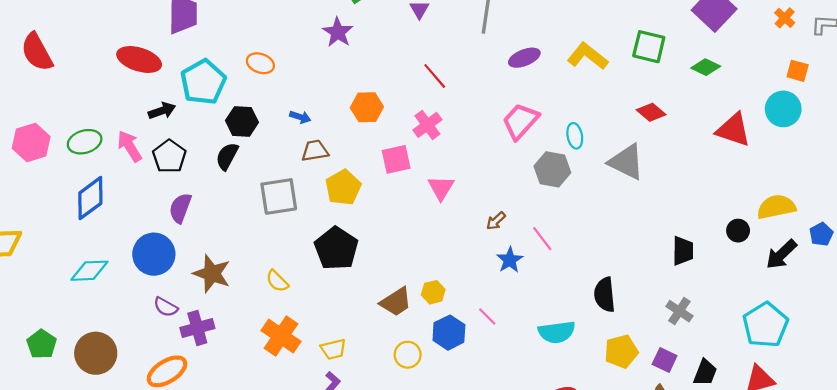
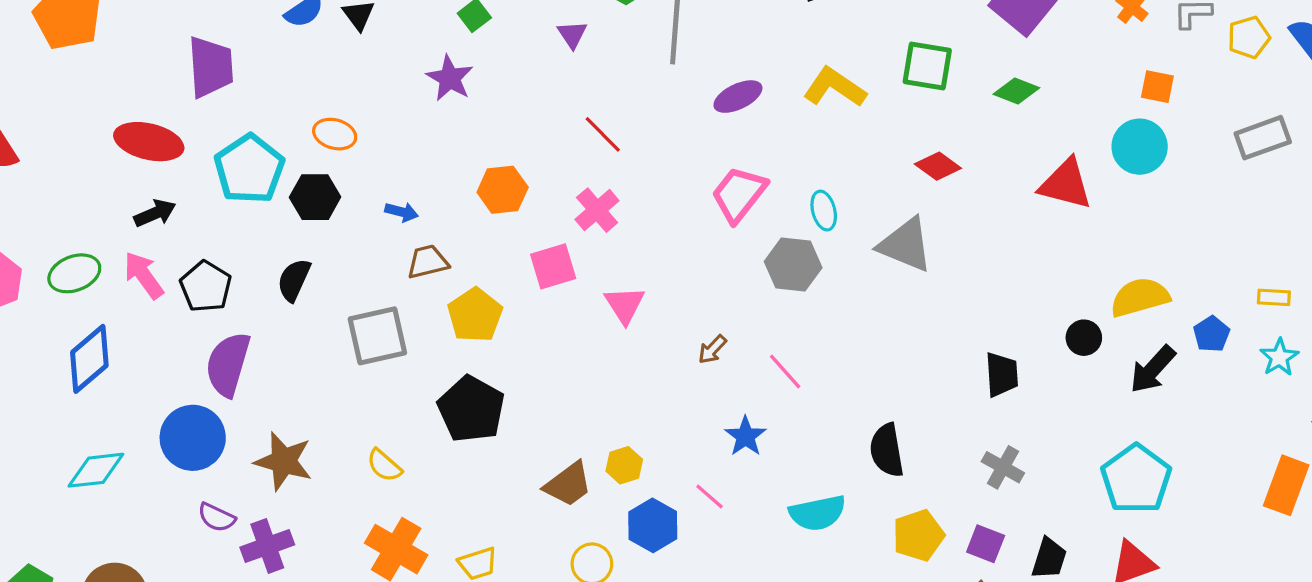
black arrow: (162, 111) -> (155, 213), moved
black hexagon: (242, 121) -> (315, 197), moved
purple semicircle: (180, 208) -> (228, 364), size x1.4
blue star: (510, 260) -> (745, 436), moved

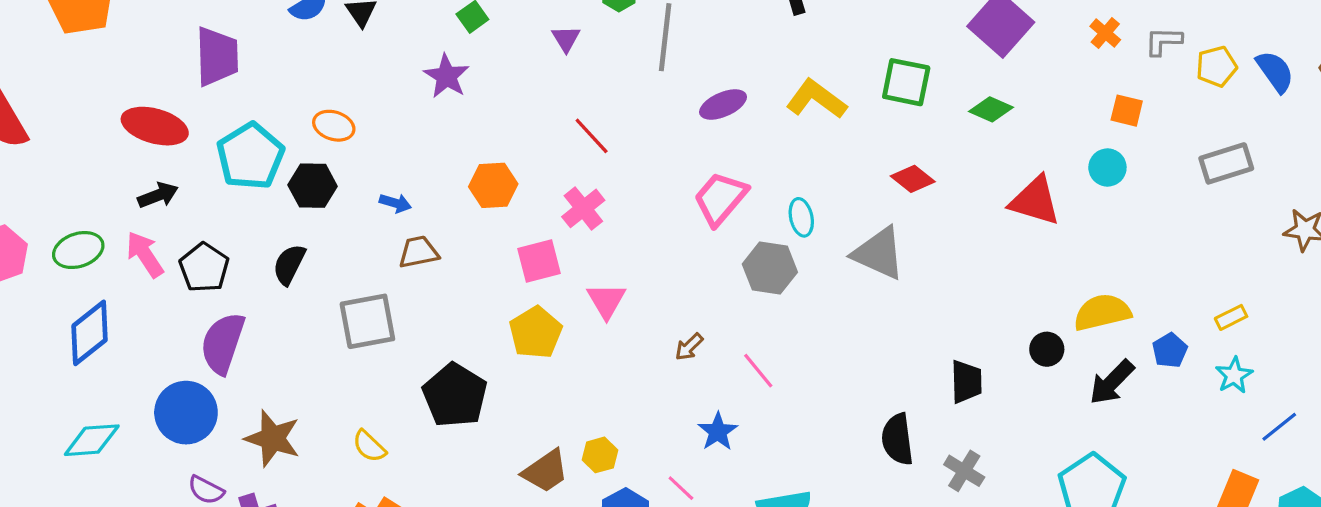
cyan circle: (1140, 147) -> (1107, 167), size x0.7
yellow rectangle: (1274, 297) -> (1231, 317), turned -32
yellow pentagon: (475, 315) -> (536, 333), moved
black semicircle: (887, 450) -> (897, 439), moved

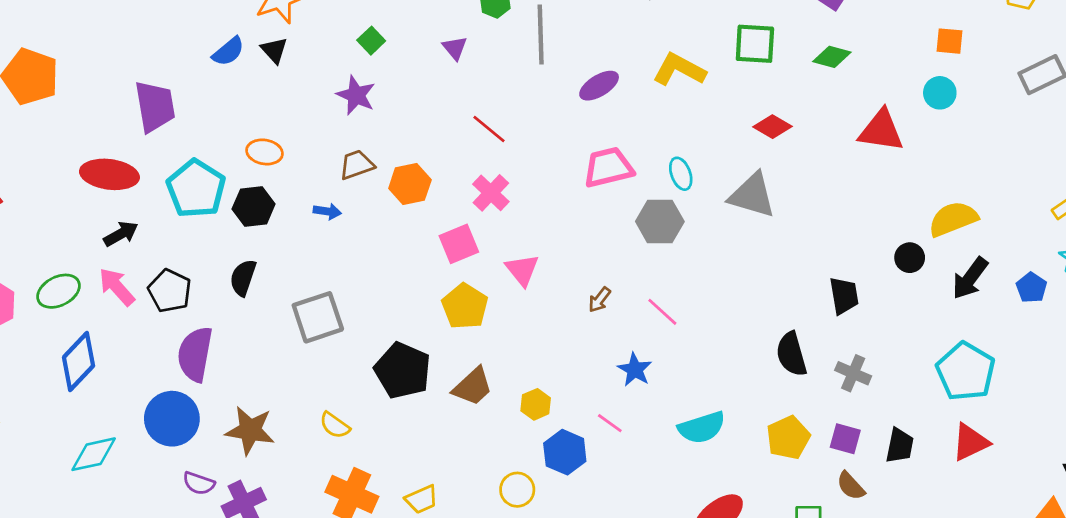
pink trapezoid: (720, 199) -> (608, 167), turned 44
brown trapezoid: (418, 252) -> (357, 165), moved
blue pentagon: (1170, 350) -> (1031, 288), moved
brown trapezoid: (545, 471) -> (473, 387), moved

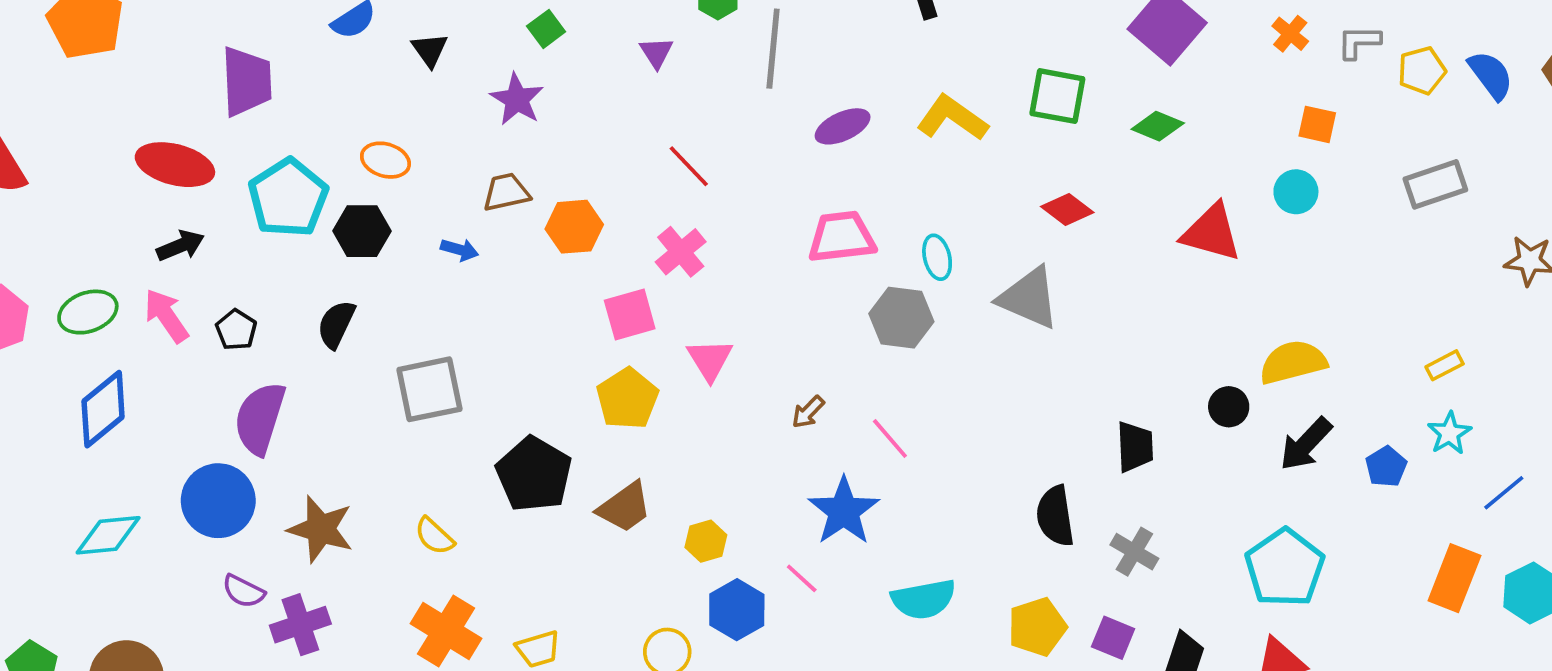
black triangle: (274, 50) -> (430, 50), moved
black pentagon: (170, 291) -> (236, 330), size x0.7
blue star: (635, 370) -> (844, 511), size x1.5

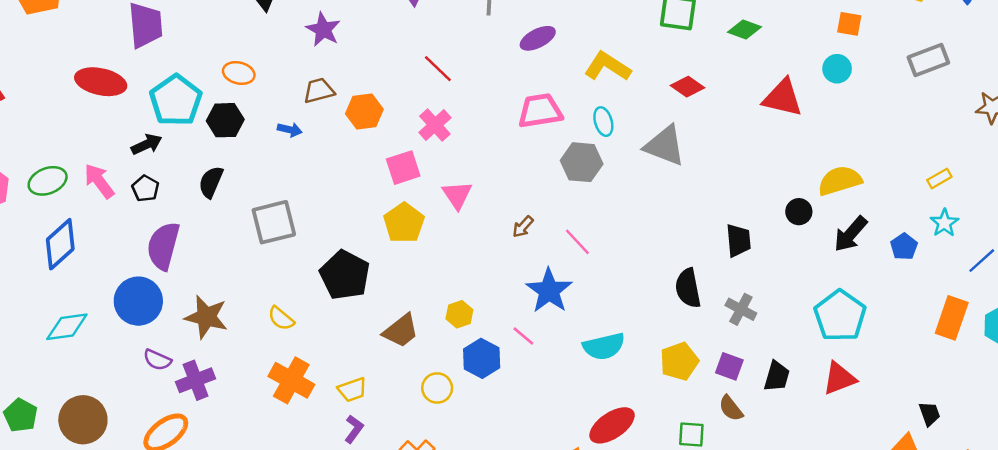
yellow L-shape: (952, 118) -> (607, 67), moved
black arrow: (180, 246) -> (147, 144), moved
brown trapezoid: (625, 507) -> (401, 331), moved

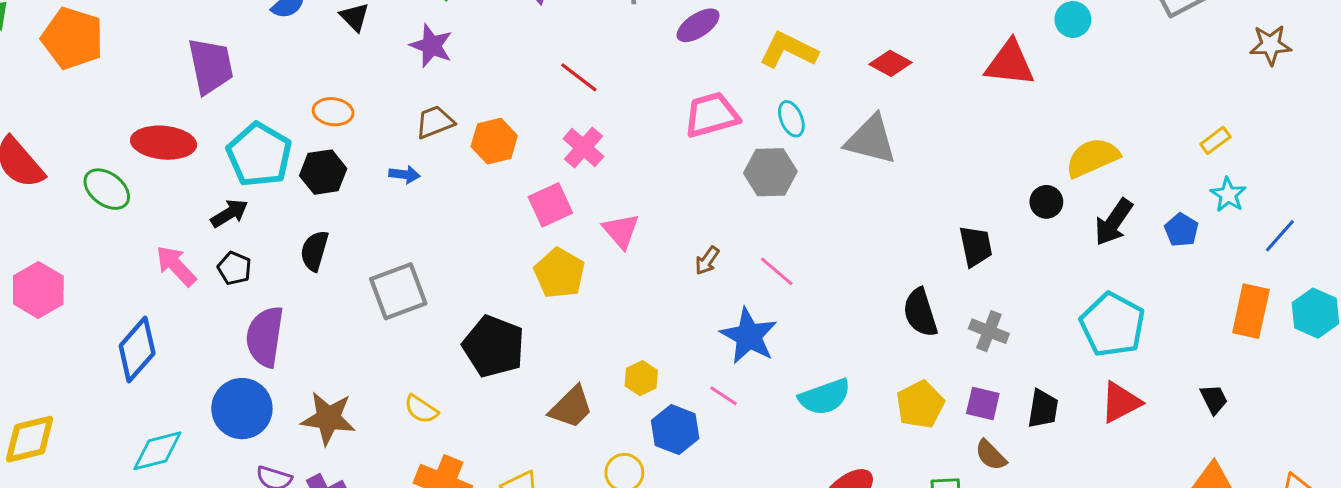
green ellipse: (48, 181) -> (107, 189), moved, turned 66
black trapezoid: (929, 414) -> (1214, 399), moved

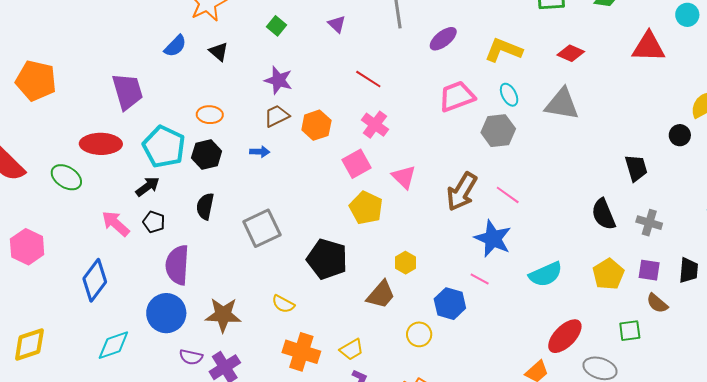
purple star: (431, 46) -> (278, 80), moved
brown arrow: (707, 261) -> (462, 192), size x2.0
yellow hexagon: (641, 378) -> (405, 263), moved

